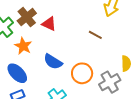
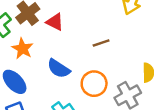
brown line: (95, 35) -> (101, 43), moved, turned -48

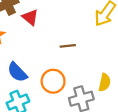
blue semicircle: (59, 69) -> (17, 72), moved

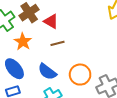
brown line: (68, 46) -> (58, 43), moved

